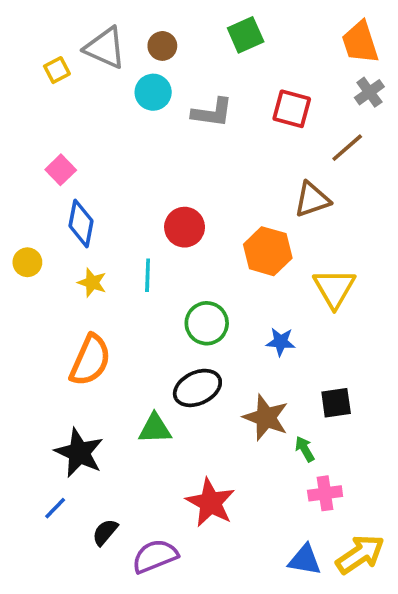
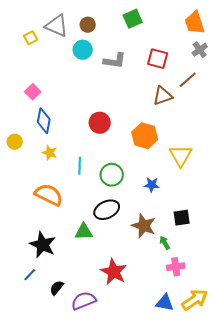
brown triangle: (312, 199) -> (163, 96), moved
cyan line: (148, 275) -> (80, 166), moved
orange semicircle: (90, 360) -> (49, 195), turned -88

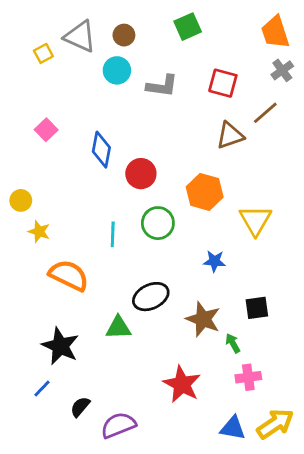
blue diamond: (44, 121) -> (101, 150), moved
yellow star: (50, 153) -> (39, 232), moved
green circle: (112, 175) -> (158, 223), moved
red star: (114, 272) -> (182, 384), moved

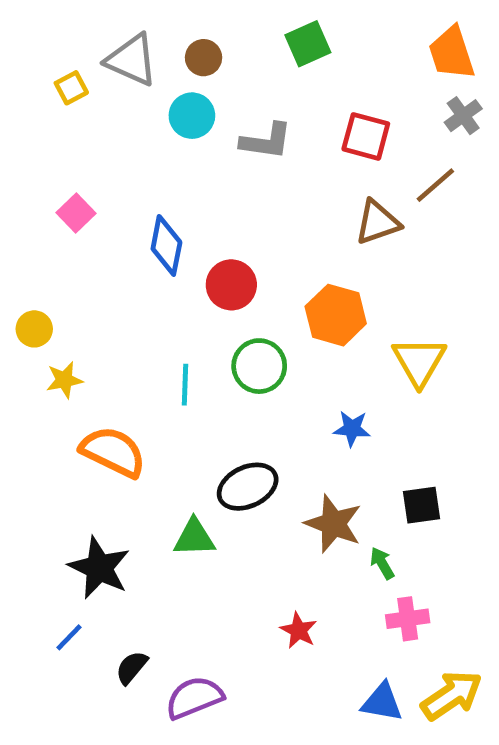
yellow star: (39, 232) -> (64, 380), turned -30
red star: (182, 384) -> (299, 630), size x0.6

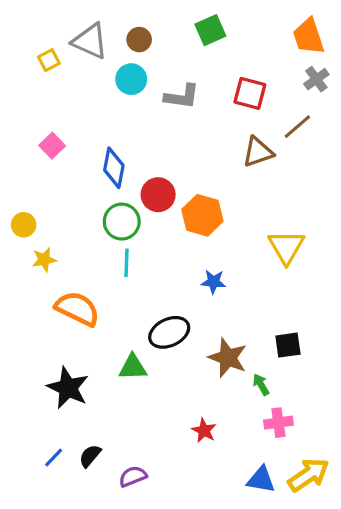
orange hexagon: (336, 315) -> (202, 215), moved
green circle: (259, 366) -> (122, 222), moved
blue star: (352, 429) -> (214, 282), moved
blue line: (69, 637) -> (54, 457), moved
purple semicircle: (194, 698) -> (133, 476), size x0.7

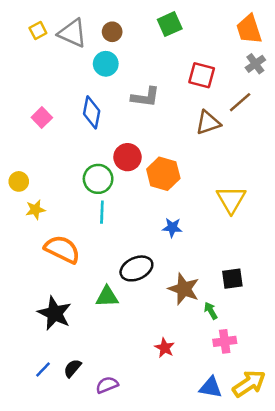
yellow square: (49, 60) -> (38, 31), moved
gray L-shape: (182, 97) -> (145, 97), moved
blue diamond: (114, 168) -> (92, 112), moved

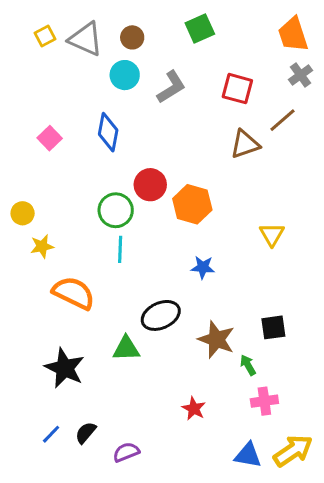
gray L-shape: (145, 97) -> (171, 87), moved, turned -40
yellow triangle: (231, 199) -> (272, 234), size x0.7

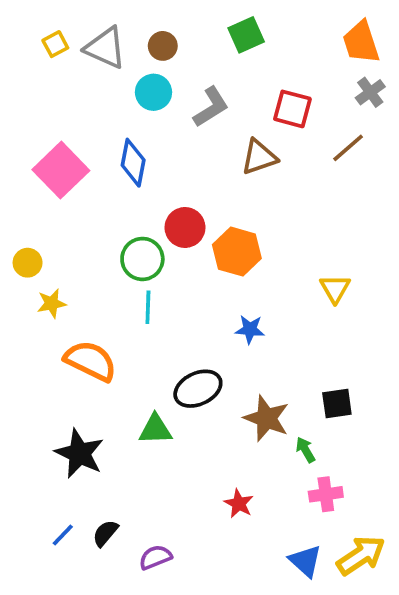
pink square: (50, 138) -> (61, 170), size x1.8
brown triangle: (245, 144) -> (259, 157), moved
blue triangle: (248, 455) -> (305, 561), turned 32

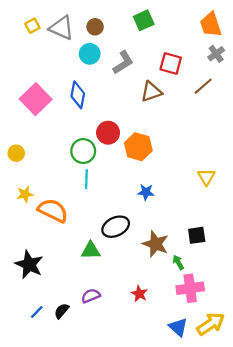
yellow triangle: (335, 289) -> (206, 177), moved
yellow star: (52, 303) -> (25, 194), moved
black star: (79, 454) -> (29, 264), moved
pink cross: (326, 494) -> (190, 288), size x1.4
purple semicircle: (155, 557) -> (91, 296), moved

